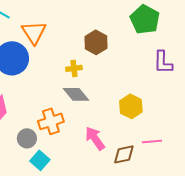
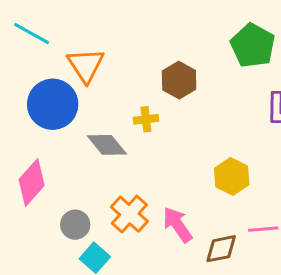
gray diamond: (76, 94) -> (107, 145), moved
orange cross: (51, 121) -> (129, 214), moved, turned -30

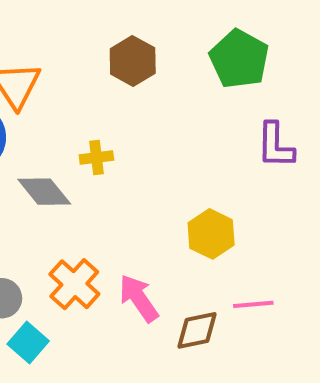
brown hexagon: (179, 80) -> (133, 61), moved

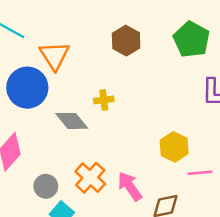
pink line: (253, 304) -> (200, 173), moved

